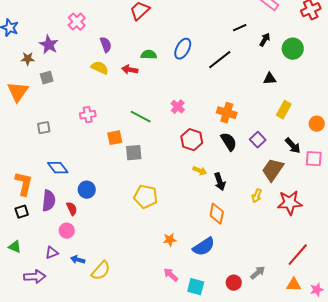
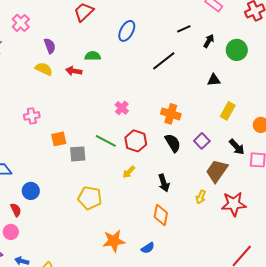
blue ellipse: (183, 49) -> (127, 31), moved
green line: (141, 117) -> (106, 141), moved
yellow arrow: (200, 171) -> (129, 172), moved, turned 112
orange star: (170, 240) -> (114, 241), size x1.6
blue semicircle: (204, 247) -> (148, 248), size x0.6

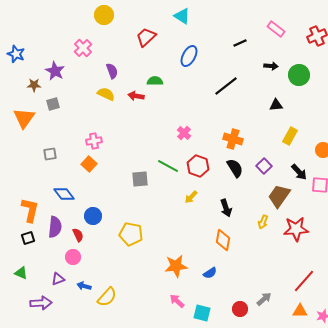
black line: (184, 29) -> (240, 43), moved
black arrow: (209, 41) -> (271, 66), turned 64
orange square: (59, 139) -> (89, 164), moved, turned -35
yellow pentagon: (90, 198) -> (131, 234), moved

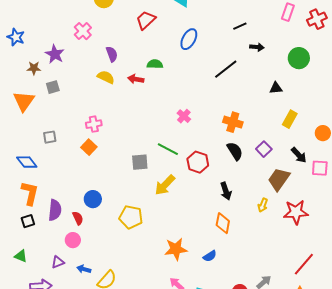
pink rectangle: (276, 29) -> (288, 12), moved, turned 72
black arrow: (271, 66) -> (257, 47), moved
red hexagon: (198, 166) -> (198, 162), moved
blue diamond: (64, 194) -> (27, 162), moved
yellow arrow: (191, 197) -> (165, 185), moved, size x1.6

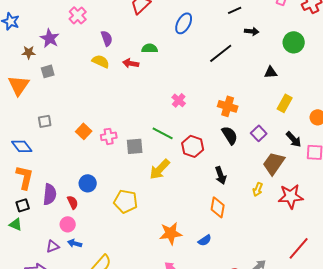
pink cross: (94, 124) -> (109, 136), moved
green triangle: (21, 256) -> (16, 224), moved
blue arrow: (84, 269) -> (75, 243), moved

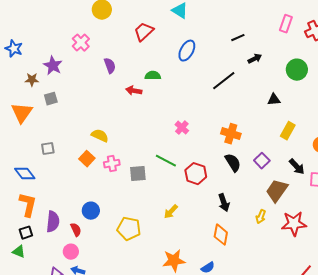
black arrow: (252, 31) -> (255, 59), turned -32
yellow semicircle: (101, 61) -> (100, 136), moved
yellow arrow: (160, 169) -> (171, 212), moved, size x0.7

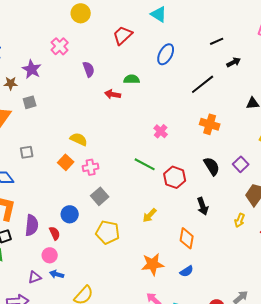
orange cross: (231, 134) -> (210, 124), moved
gray square: (138, 174) -> (100, 196), moved, turned -36
orange diamond: (221, 235) -> (187, 238), moved

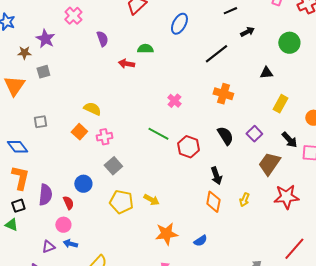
yellow arrow: (150, 215) -> (151, 200), moved, turned -105
yellow arrow: (240, 220) -> (244, 200), moved
orange diamond: (187, 238) -> (213, 202), moved

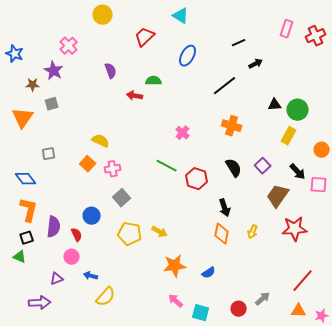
pink cross: (73, 16) -> (69, 46), moved
green circle: (289, 43) -> (298, 110), moved
blue arrow: (70, 244) -> (91, 276), moved

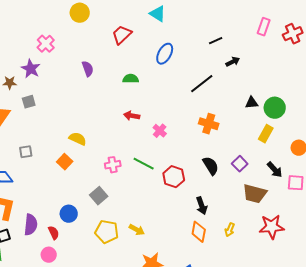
red arrow: (135, 96) -> (132, 116), moved
pink cross: (113, 169) -> (113, 165), moved
brown trapezoid: (278, 196) -> (255, 194), turned -110

